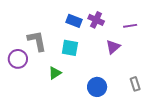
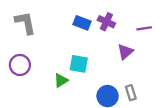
gray L-shape: (37, 41) -> (25, 23), moved
cyan square: (70, 48) -> (79, 64), moved
gray rectangle: (135, 84) -> (131, 93), moved

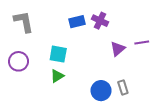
blue rectangle: (82, 23) -> (77, 22), turned -35
purple line: (144, 28) -> (142, 43), moved
cyan square: (79, 64) -> (58, 54), moved

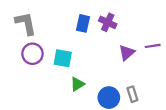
blue rectangle: (77, 22) -> (83, 23), turned -63
purple circle: (18, 61) -> (32, 54), moved
green triangle: (57, 76) -> (77, 84), moved

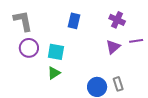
purple cross: (108, 22) -> (117, 20), moved
green triangle: (77, 84) -> (54, 73), moved

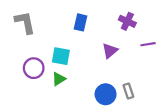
purple triangle: (113, 47) -> (110, 51), moved
purple circle: (29, 48) -> (34, 68), moved

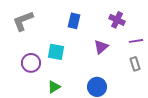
gray L-shape: (25, 22) -> (23, 21), turned -100
green triangle: (59, 79) -> (54, 87), moved
gray rectangle: (128, 91) -> (135, 64), moved

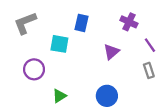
purple line: (136, 41) -> (150, 45), turned 64
cyan square: (56, 52) -> (59, 44), moved

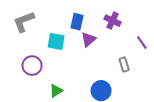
purple cross: (129, 22) -> (113, 21), moved
purple triangle: (111, 52) -> (89, 39), moved
gray rectangle: (149, 70) -> (124, 64), moved

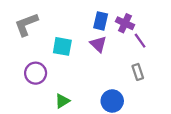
blue rectangle: (77, 22) -> (101, 21), moved
purple triangle: (89, 39) -> (98, 44), turned -35
purple line: (142, 43) -> (140, 41), moved

